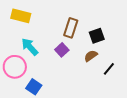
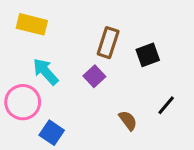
brown semicircle: (91, 56) -> (128, 120), moved, turned 88

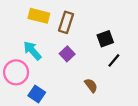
yellow rectangle: (32, 24) -> (39, 16), moved
brown rectangle: (108, 43) -> (66, 22), moved
black line: (166, 105) -> (114, 60), moved

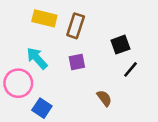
purple square: (67, 54) -> (77, 62), turned 32

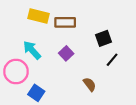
brown rectangle: (76, 26) -> (65, 22), turned 72
purple square: (77, 62) -> (66, 53), turned -32

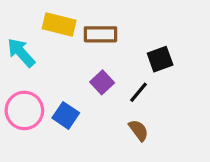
cyan arrow: (32, 50) -> (21, 53), moved
black line: (112, 60) -> (139, 92), moved
blue square: (36, 93) -> (66, 115), moved

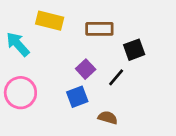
brown rectangle: (100, 34) -> (99, 29), moved
blue square: (66, 115) -> (77, 97), moved, turned 35
brown semicircle: (139, 130) -> (108, 118), moved, turned -36

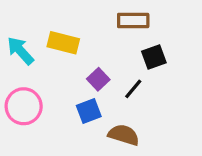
yellow rectangle: (50, 21) -> (63, 43), moved
brown rectangle: (99, 29) -> (133, 21), moved
brown semicircle: (108, 118) -> (124, 135), size x1.4

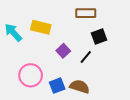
pink circle: (24, 106) -> (31, 75), moved
blue square: (89, 111) -> (57, 86), moved

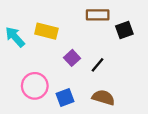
black square: (99, 37) -> (124, 30), moved
brown semicircle: (80, 87) -> (103, 97), moved

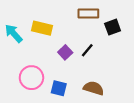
black line: (98, 65) -> (87, 50), moved
blue square: (65, 97) -> (59, 88), turned 35

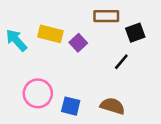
black line: (87, 50) -> (121, 62), moved
purple square: (65, 52) -> (78, 43), moved

